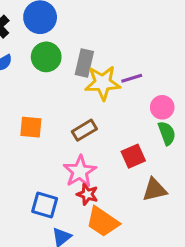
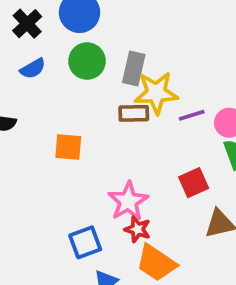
purple line: (132, 78) -> (192, 115), moved
brown rectangle: (84, 130) -> (134, 113), moved, turned 30
blue square: (45, 205) -> (85, 242), turned -36

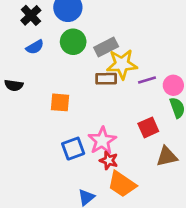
gray rectangle: (134, 69) -> (106, 47), turned 50
blue square: (85, 242) -> (73, 149), moved

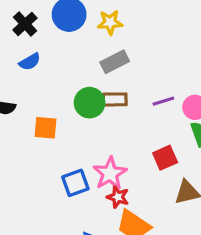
green circle: (73, 42) -> (90, 103), moved
yellow star: (122, 64) -> (110, 22), moved, size x0.7
orange square: (60, 102) -> (45, 128), moved

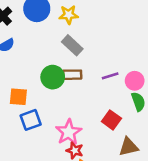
gray rectangle: (115, 62) -> (72, 45), turned 70
red square: (165, 158) -> (111, 120), turned -30
blue square: (75, 183) -> (31, 120), moved

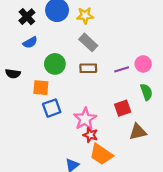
green circle: (53, 77) -> (55, 64), moved
pink circle: (135, 81) -> (143, 64), moved
red square: (111, 120) -> (123, 108), turned 35

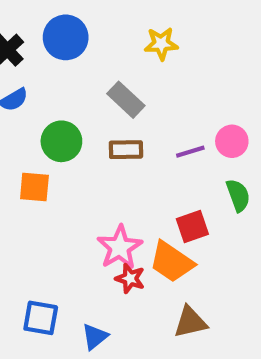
yellow star: (85, 16) -> (161, 44), moved
blue square: (52, 108) -> (41, 318), moved, turned 30
brown triangle: (138, 132) -> (190, 322), moved
orange trapezoid: (101, 154) -> (172, 262), moved

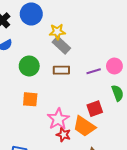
yellow star: (161, 44) -> (57, 32), moved
orange square: (34, 187) -> (30, 99), moved

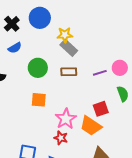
red star: (63, 135) -> (61, 138), moved

